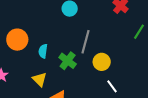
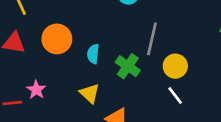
white line: (112, 86) -> (175, 95), moved

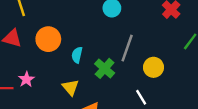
yellow circle: (175, 66) -> (153, 67), moved

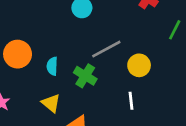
gray line: (127, 48) -> (106, 49), turned 52
white line: (141, 97) -> (131, 101), turned 35

